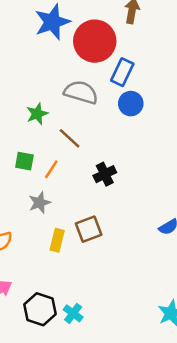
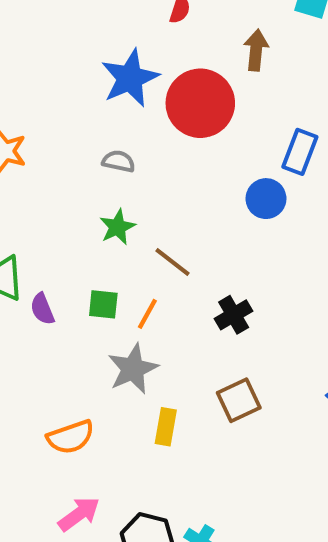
blue rectangle: (122, 72) -> (300, 152), moved
gray semicircle: (81, 92) -> (118, 161), moved, size x0.6
gray star: (40, 203) -> (133, 369), size x1.4
brown square: (89, 229) -> (239, 400), moved

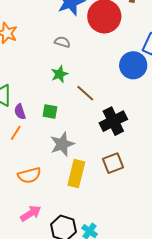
blue circle: (266, 199) -> (133, 65), size x1.4
orange line: (147, 314) -> (16, 133), moved
black cross: (234, 315) -> (113, 121), size x1.5
yellow rectangle: (166, 427) -> (76, 174), size x1.5

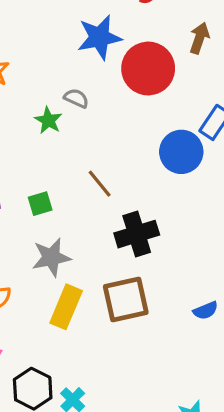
green star: (59, 74) -> (48, 120), moved, turned -30
green square: (50, 112) -> (40, 204), turned -35
brown square: (113, 163) -> (126, 299), size x1.4

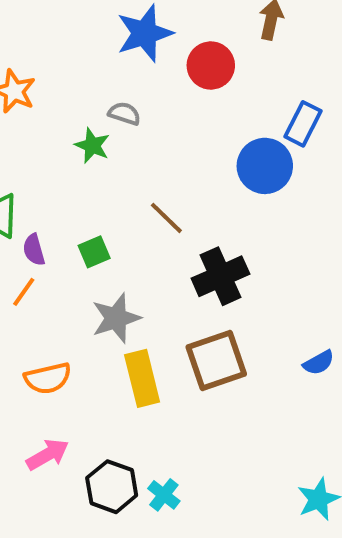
red circle: (148, 69) -> (211, 65), size x0.7
yellow rectangle: (66, 307) -> (142, 378), turned -30

